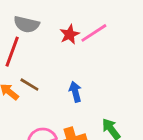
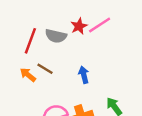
gray semicircle: (27, 24) -> (56, 36), moved

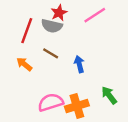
red star: (79, 26) -> (59, 13), moved
brown line: (45, 69) -> (51, 53), moved

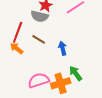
red line: (27, 31) -> (18, 32), moved
green arrow: (109, 95) -> (76, 73), moved

